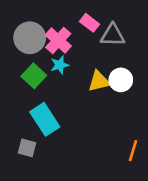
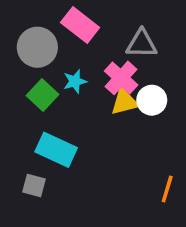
pink rectangle: (90, 23) -> (80, 25), moved, size x1.5
pink cross: (58, 40) -> (121, 78), moved
cyan rectangle: (45, 119) -> (56, 150), turned -32

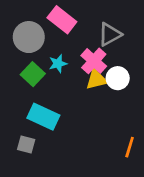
gray triangle: (142, 44) -> (110, 34), turned -30

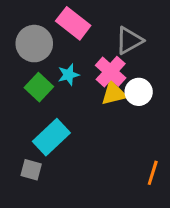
cyan rectangle: (43, 117) -> (51, 137), turned -68

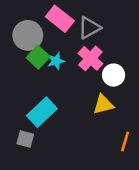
gray triangle: (129, 40) -> (89, 28), moved
green square: (39, 87) -> (38, 57), moved
yellow triangle: (114, 93) -> (103, 104), moved

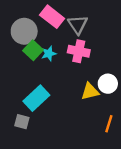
gray triangle: (89, 28) -> (78, 25), turned -35
pink cross: (90, 58) -> (79, 51), turned -30
white circle: (114, 75) -> (108, 84), moved

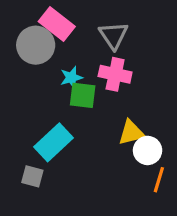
pink rectangle: (52, 17) -> (57, 24), moved
green square: (33, 50) -> (83, 95), moved, turned -36
white circle: (108, 84) -> (148, 150), moved

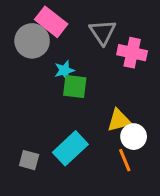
pink cross: (115, 74) -> (132, 53), moved
cyan rectangle: (54, 142) -> (70, 148), moved
orange line: (159, 180) -> (125, 160), moved, turned -40

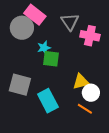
cyan rectangle: (70, 148) -> (48, 101), turned -75
gray square: (29, 160) -> (20, 85), moved, size x1.6
orange line: (125, 160) -> (85, 109), turned -35

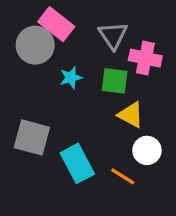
green square: (51, 59) -> (115, 81), moved
yellow triangle: (81, 82) -> (131, 115), moved, turned 42
orange line: (85, 109) -> (123, 176), moved

